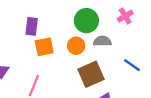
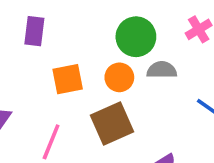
purple rectangle: (32, 26) -> (34, 31), moved
brown square: (91, 74) -> (112, 123), moved

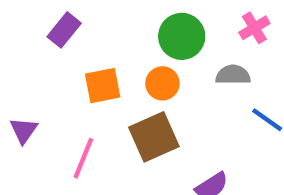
purple rectangle: (34, 31) -> (64, 30), turned 32
gray semicircle: (162, 70) -> (233, 75), moved

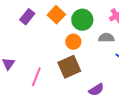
orange square: (103, 86) -> (56, 15), moved, turned -36

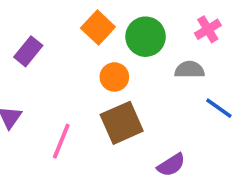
purple rectangle: (27, 17) -> (28, 51), moved
orange circle: (73, 42) -> (114, 77), moved

